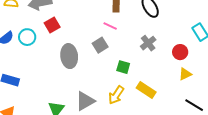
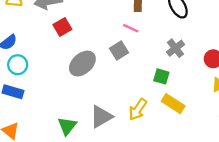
cyan circle: (27, 37) -> (18, 65), moved
gray ellipse: (69, 56) -> (82, 64), turned 55
green square: (123, 67) -> (161, 76), moved

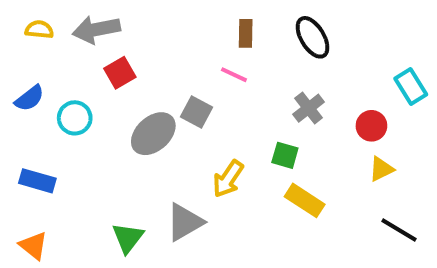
gray square: (119, 51) -> (197, 112), moved, turned -30
cyan circle: (18, 65) -> (75, 118), moved
yellow arrow: (138, 109) -> (228, 179), moved

